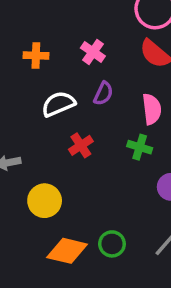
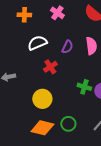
purple semicircle: (103, 94) -> (67, 47), moved
green cross: (140, 147) -> (84, 87), moved
yellow circle: (45, 201) -> (42, 99), moved

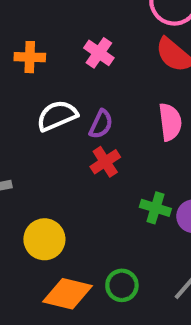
purple semicircle: (67, 47) -> (101, 124), moved
red cross: (50, 67) -> (105, 162), moved
yellow circle: (42, 99) -> (44, 239), moved

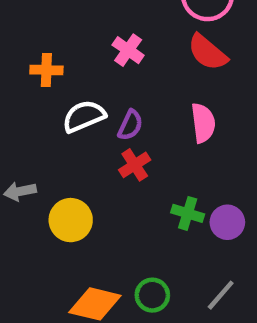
orange cross: (30, 57) -> (46, 70), moved
yellow circle: (44, 239) -> (71, 220), moved

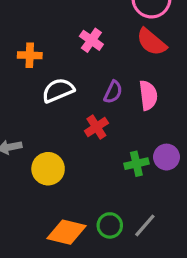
purple semicircle: (130, 125) -> (113, 92), moved
green cross: (188, 213) -> (136, 164), turned -30
purple circle: (227, 222) -> (166, 157), moved
gray line: (221, 295) -> (145, 225), moved

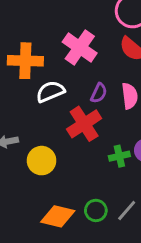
pink cross: (91, 40) -> (80, 48), size x1.6
orange cross: (30, 55) -> (25, 61), size x1.6
red cross: (96, 127) -> (84, 124), size x1.6

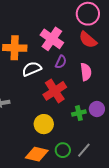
purple semicircle: (99, 93) -> (61, 62), moved
yellow circle: (42, 161) -> (44, 124), moved

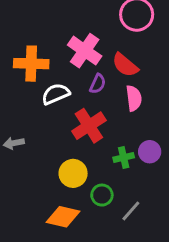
red semicircle: (88, 40) -> (125, 65), moved
green circle: (63, 150) -> (102, 195), moved

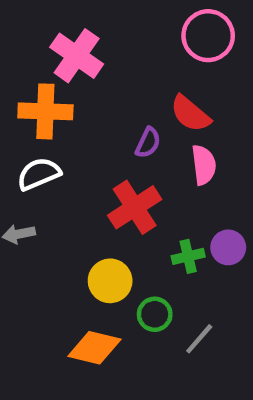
pink cross: (85, 51) -> (77, 56), moved
white semicircle: (56, 94) -> (39, 174), moved

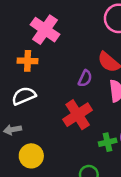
orange cross: (45, 111) -> (28, 61), size x0.7
yellow circle: (110, 281) -> (31, 156), moved

